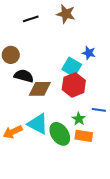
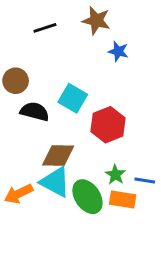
blue star: (89, 53) -> (118, 51), moved
cyan square: (72, 67) -> (73, 98), moved
brown diamond: (40, 89) -> (58, 156), moved
blue line: (99, 110) -> (145, 180), moved

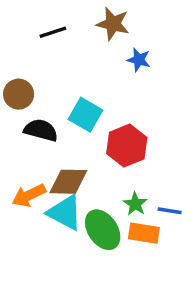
orange arrow: (19, 194) -> (29, 195), moved

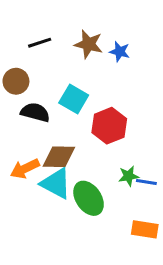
brown star: (113, 24) -> (89, 44), moved
black line: (53, 32) -> (40, 43), moved
green star: (135, 204) -> (129, 176), moved, turned 30
orange rectangle: (144, 233) -> (145, 229), moved

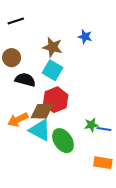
black line: (40, 43) -> (16, 21), moved
brown star: (89, 44) -> (52, 47), moved
red hexagon: (109, 126) -> (56, 100), moved

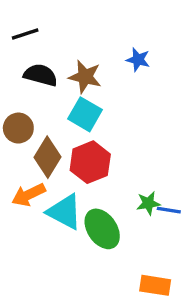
brown circle: (12, 58) -> (18, 128), moved
black semicircle: (25, 80) -> (41, 75), moved
brown diamond: (42, 111) -> (47, 157), moved, turned -60
orange rectangle: (103, 163) -> (155, 285), moved

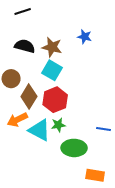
black line: (25, 34) -> (23, 11), moved
green star: (148, 203) -> (58, 125), moved
green ellipse: (102, 229) -> (74, 148), moved, turned -55

